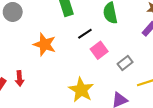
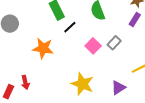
black line: (85, 34) -> (70, 27), moved
gray rectangle: (125, 63) -> (114, 43), moved

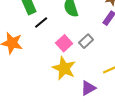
yellow star: (82, 84) -> (64, 68), moved

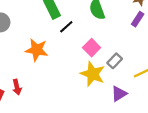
gray rectangle: (86, 41) -> (115, 61), moved

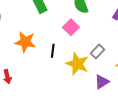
black line: (66, 27) -> (53, 51), moved, turned -40
pink square: (92, 48) -> (71, 27), moved

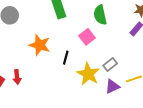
purple triangle: (102, 82) -> (112, 86), moved

